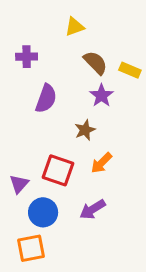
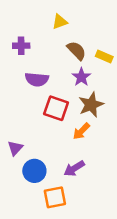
purple semicircle: (46, 99) -> (37, 79), turned 75
brown star: (85, 130) -> (91, 105), moved, size x1.5
red square: (58, 170) -> (56, 108), moved
orange square: (31, 248) -> (55, 197), moved

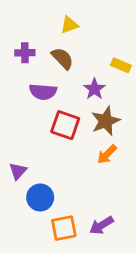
brown semicircle: (77, 51) -> (62, 58), moved
orange arrow: (81, 131) -> (107, 154), moved
purple arrow: (74, 168) -> (101, 225), moved

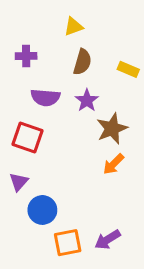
brown semicircle: (62, 58) -> (82, 62), moved, turned 60
purple star: (94, 89) -> (87, 100), moved
red square: (65, 125) -> (28, 137), moved

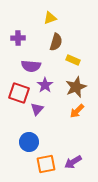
yellow rectangle: (128, 69) -> (73, 60), moved
purple star: (87, 100) -> (45, 85), moved
purple triangle: (19, 182) -> (37, 109), moved

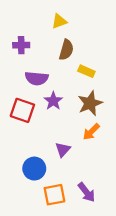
purple triangle: (37, 109) -> (63, 150), moved
purple arrow: (73, 162) -> (86, 192), turned -96

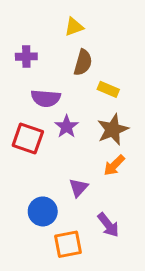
purple arrow: (86, 192) -> (108, 225), moved

